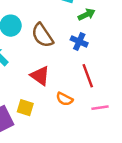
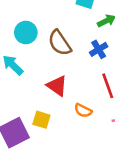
blue cross: (79, 41) -> (99, 49), turned 35

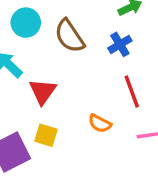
red triangle: (57, 86) -> (43, 91), moved, turned 30

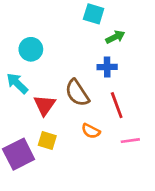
brown semicircle: (69, 36) -> (77, 93), moved
blue cross: (120, 44) -> (107, 67), turned 30

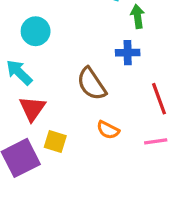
green arrow: (115, 37) -> (138, 16), turned -72
red triangle: (44, 105) -> (32, 109), moved
red line: (117, 105) -> (159, 99), moved

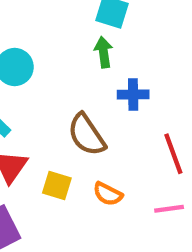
green arrow: (138, 16) -> (103, 52), moved
yellow square: (55, 141) -> (57, 185), moved

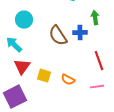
green arrow: (103, 52) -> (95, 18), moved
brown semicircle: (87, 135) -> (58, 36), moved

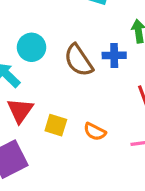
cyan circle: (24, 20) -> (32, 47), moved

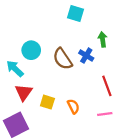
blue cross: (114, 55) -> (86, 56), turned 32
orange semicircle: (95, 132) -> (73, 106), turned -144

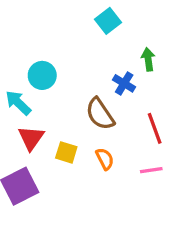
cyan square: (76, 13) -> (108, 21), turned 35
brown semicircle: (63, 59) -> (100, 114), moved

